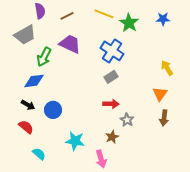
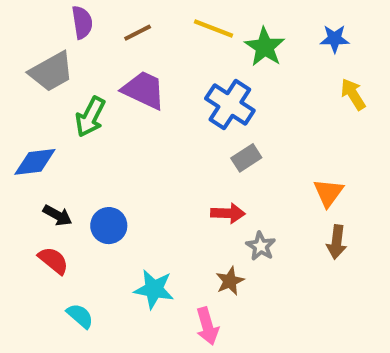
yellow arrow: (167, 68) -> (353, 94), moved
gray rectangle: (111, 77) -> (246, 158), moved
blue diamond: (34, 81) -> (35, 162), moved

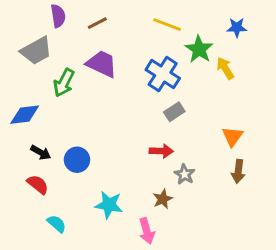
yellow line: (213, 29) -> (167, 25), moved
green star: (265, 47) -> (199, 49), moved
yellow arrow: (353, 94) -> (225, 68), moved

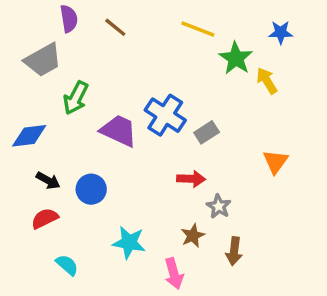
brown line: (97, 23) -> (115, 27), turned 66
purple trapezoid: (102, 64) -> (119, 131), moved
blue cross: (163, 74) -> (165, 115), moved
brown arrow: (238, 171) -> (234, 251), moved
red semicircle: (38, 184) -> (45, 218), turned -65

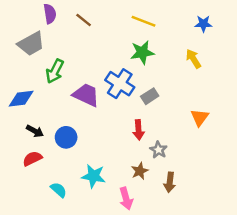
green star: (236, 58) -> (142, 52), moved, turned 30
red arrow: (191, 179) -> (138, 130), turned 84
cyan semicircle: (67, 265) -> (59, 190), moved

